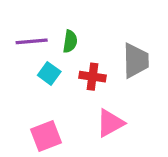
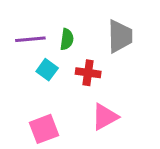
gray trapezoid: (136, 61) -> (120, 36), moved

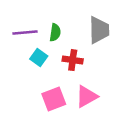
pink square: (44, 129) -> (54, 99), moved

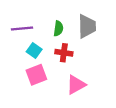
green semicircle: (55, 32) -> (58, 29), moved
pink square: (54, 99) -> (36, 75), moved

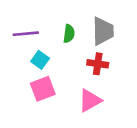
red cross: (64, 53) -> (98, 64), moved

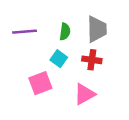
cyan square: (40, 60) -> (59, 59), moved

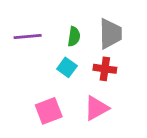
pink square: (40, 83) -> (49, 111), moved

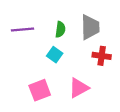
red cross: (105, 69) -> (102, 56), moved

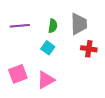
pink triangle: (79, 88) -> (46, 80), moved
pink square: (40, 90) -> (18, 74), moved

